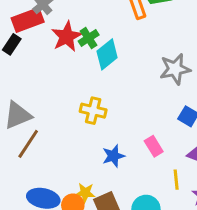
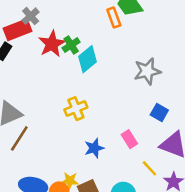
yellow cross: (93, 111) -> (76, 109), turned -35
yellow line: (176, 180) -> (149, 168), turned -36

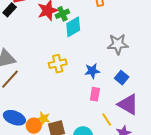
pink rectangle: (129, 139) -> (95, 94), turned 32
blue star: (94, 148) -> (92, 71), moved

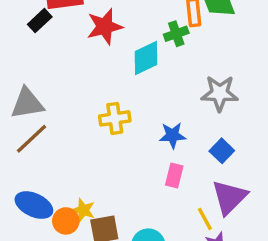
green cross: (62, 14) -> (176, 34), moved
purple triangle: (128, 104) -> (229, 197), turned 40
yellow line: (107, 119) -> (205, 219), moved

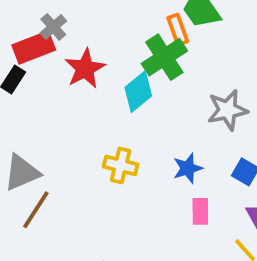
green cross: (176, 34) -> (164, 57), size x1.6
yellow cross: (115, 118) -> (121, 165), turned 36

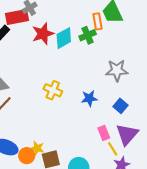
green cross: (164, 57) -> (88, 35), size x0.7
cyan diamond: (138, 92) -> (64, 38), moved
pink rectangle: (200, 211) -> (104, 133), moved, turned -32

